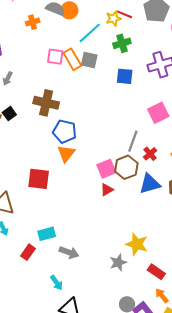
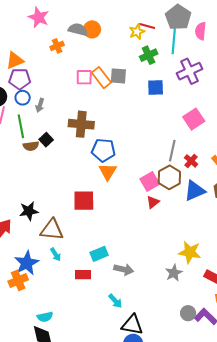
cyan line: (90, 33) -> (174, 41), moved, turned -35
red rectangle: (28, 252) -> (83, 275), turned 63

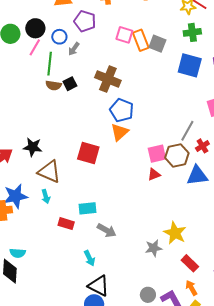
purple pentagon: (20, 79) -> (85, 21), moved
blue square: (156, 87) -> (190, 65), size x1.4
gray circle: (188, 313) -> (148, 295), moved

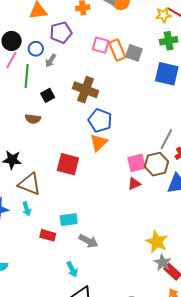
purple pentagon: (85, 21) -> (61, 33), turned -30
brown semicircle: (54, 85) -> (33, 119), moved
gray star: (154, 248) -> (162, 262), moved, turned -30

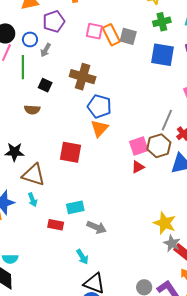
black square: (48, 95) -> (45, 85), turned -32

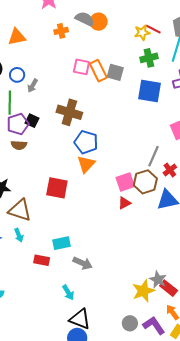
purple pentagon: (54, 21) -> (18, 124), moved
yellow star: (165, 223) -> (143, 291), moved, turned 30

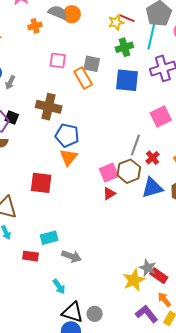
orange rectangle: (98, 71) -> (83, 78), moved
gray circle: (130, 323) -> (95, 314), moved

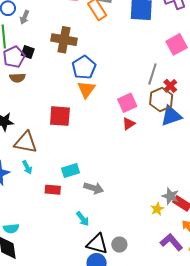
blue pentagon: (67, 135) -> (84, 67), turned 30
brown hexagon: (129, 171) -> (161, 100), moved
yellow star: (134, 280) -> (157, 209), size x0.6

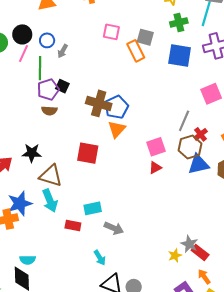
brown cross: (64, 40) -> (99, 103), moved
cyan arrow: (27, 167) -> (50, 201), size x1.6

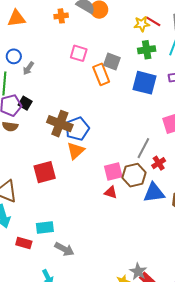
brown hexagon: (190, 147) -> (134, 175), moved
red square: (88, 153) -> (45, 172), turned -30
red triangle: (155, 168) -> (111, 192), turned 40

